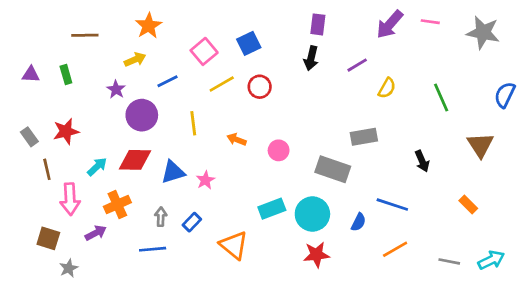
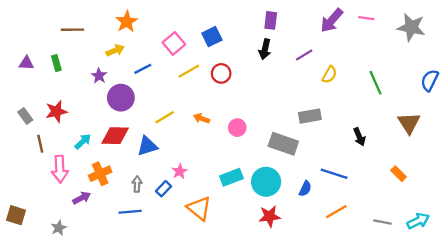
yellow line: (193, 123) -> (165, 117), moved, turned 66
pink star: (205, 180) -> (180, 171), moved
brown square: (48, 238) -> (16, 215), moved

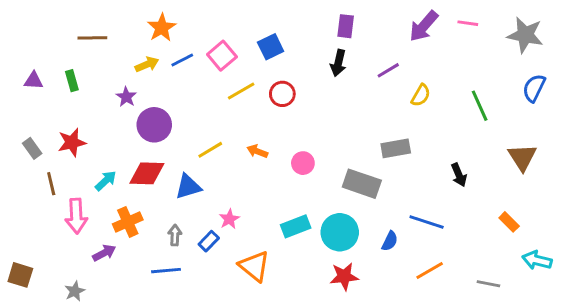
blue line: (143, 69) -> (182, 60), moved
blue semicircle: (430, 80) -> (534, 88), moved
cyan arrow: (418, 221) -> (537, 260), moved, turned -140

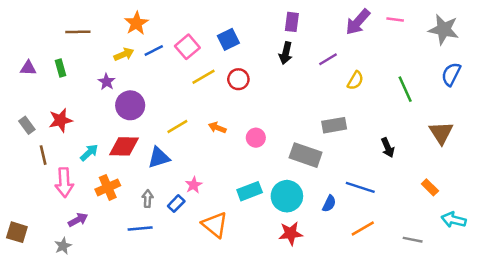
purple arrow: (104, 253) -> (78, 220), moved

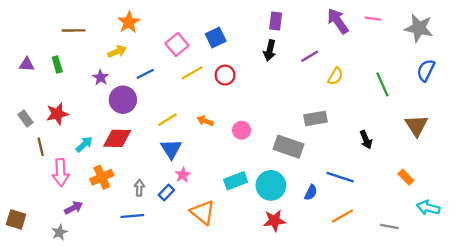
purple arrow: (358, 22) -> (338, 21), turned 104
blue line: (154, 51) -> (145, 74), moved
blue triangle: (159, 158) -> (171, 149), moved, turned -45

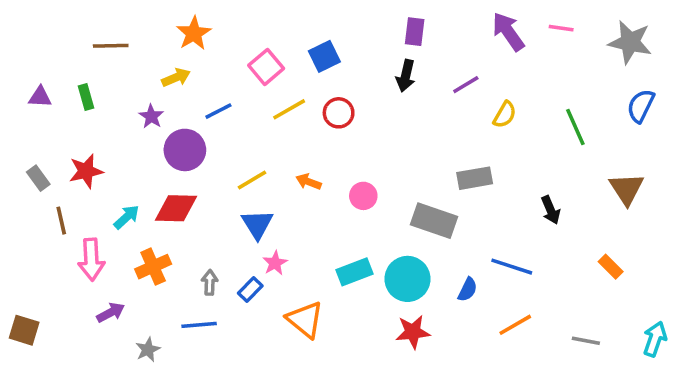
cyan arrow: (428, 208) -> (655, 339), moved, turned 95
gray star: (60, 232) -> (148, 350), moved

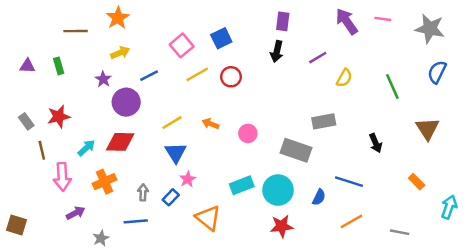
orange star: (194, 33) -> (118, 18), moved
cyan arrow: (655, 339) -> (449, 207), moved

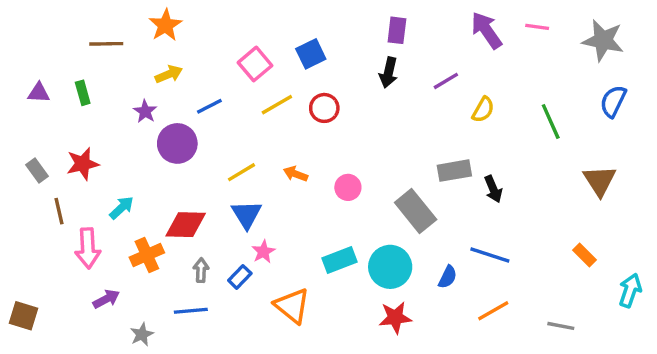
red diamond: (120, 142) -> (186, 225), moved
black arrow: (376, 143) -> (493, 189), moved
gray rectangle: (296, 150) -> (416, 211), turned 32

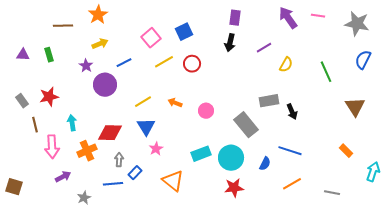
cyan arrow: (122, 208) -> (72, 123), turned -56
blue rectangle: (240, 277) -> (135, 173), moved

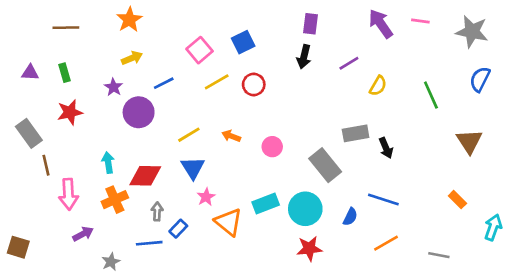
brown line: (63, 26) -> (66, 28), moved
red star: (49, 97) -> (70, 112), moved
gray rectangle: (22, 101) -> (29, 133), size x1.5
cyan arrow: (72, 123) -> (108, 163), moved
orange triangle: (173, 181) -> (229, 222), moved

